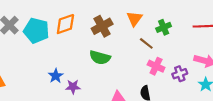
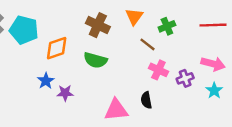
orange diamond: (65, 24) -> (57, 48), moved
brown cross: (102, 26) -> (98, 25), turned -36

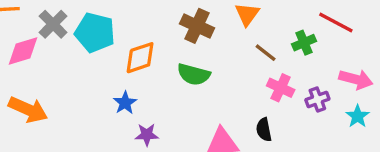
red line: (213, 25) -> (336, 23), moved, turned 30
green cross: (167, 26) -> (304, 43), moved
purple star: (65, 93) -> (147, 135), moved

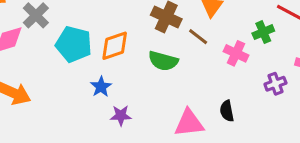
cyan pentagon: (95, 33) -> (74, 44), moved
brown line: (266, 53) -> (198, 37), moved
pink cross: (281, 88) -> (236, 53), moved

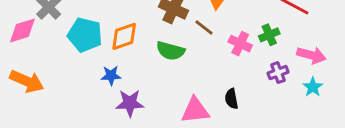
green cross: (263, 32) -> (269, 35), moved
blue star: (101, 87) -> (111, 75), turned 30
purple star: (121, 116) -> (130, 103), size x1.4

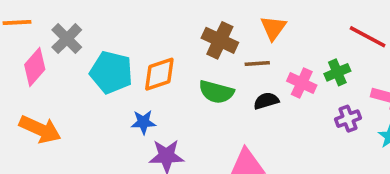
brown line: (204, 28) -> (257, 63), turned -42
pink diamond: (22, 30) -> (35, 67), turned -32
black semicircle: (231, 99) -> (266, 101), moved, turned 84

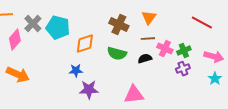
brown line: (257, 63) -> (148, 39), moved
cyan pentagon: (111, 72) -> (58, 28), moved
green cross: (337, 72) -> (184, 51), moved
purple cross: (348, 119) -> (183, 69), moved

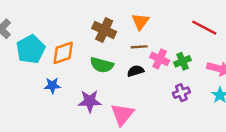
cyan pentagon: (58, 28) -> (31, 49), moved, turned 30
purple cross: (183, 69) -> (181, 93), moved
purple star: (89, 90) -> (90, 101), moved
pink triangle: (134, 95) -> (122, 114), turned -45

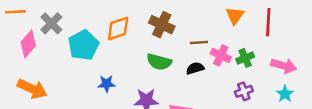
orange triangle: (140, 22) -> (235, 16), moved
red line: (204, 28) -> (268, 22), turned 65
orange diamond: (63, 53) -> (118, 28), moved

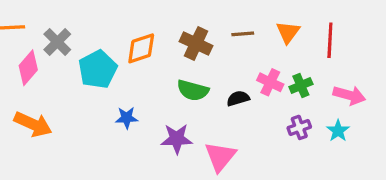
brown line: (199, 43) -> (243, 34), moved
cyan star: (285, 94) -> (338, 131), moved

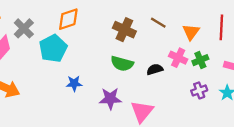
orange triangle: (288, 32) -> (191, 32), moved
brown line: (243, 34) -> (158, 23), turned 35
orange diamond: (141, 48) -> (68, 19), moved

